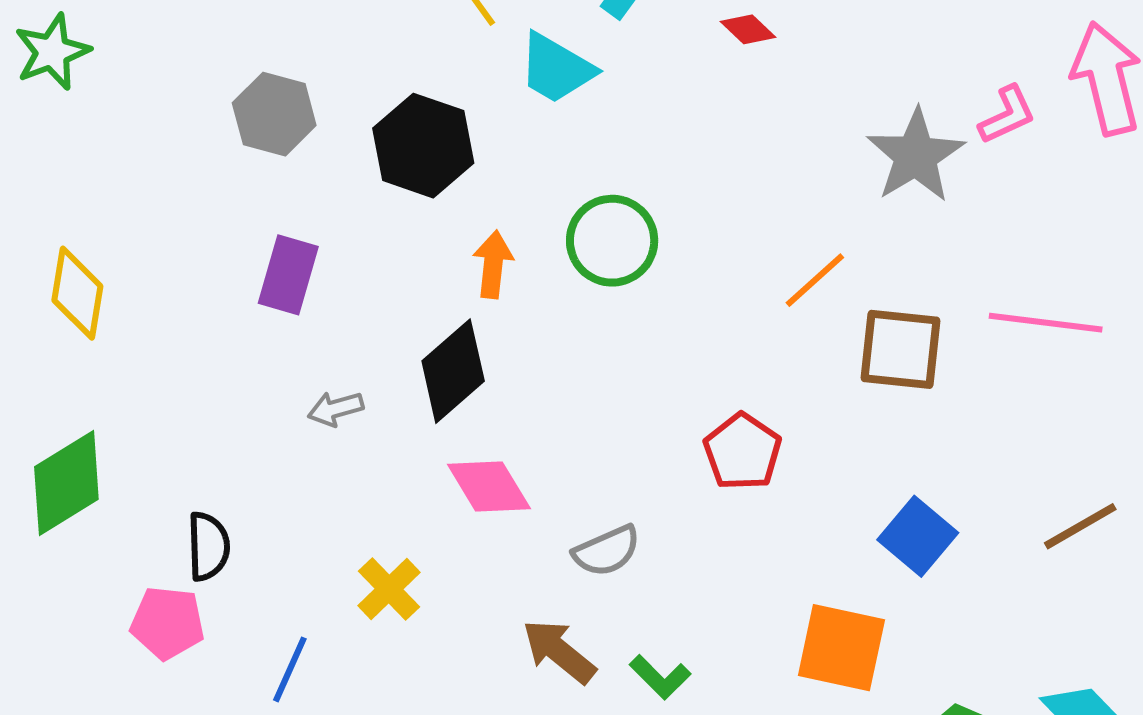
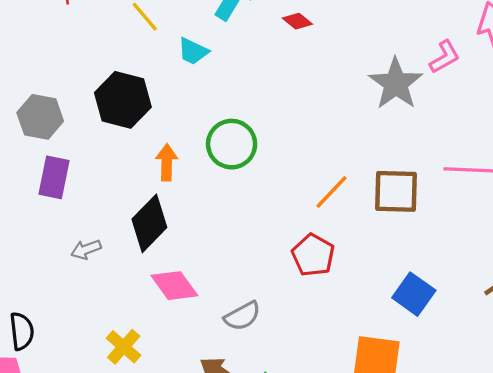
cyan trapezoid: (556, 68) -> (193, 51), size x0.7
gray hexagon: (274, 114) -> (40, 117), moved
orange line: (815, 280) -> (331, 192), moved

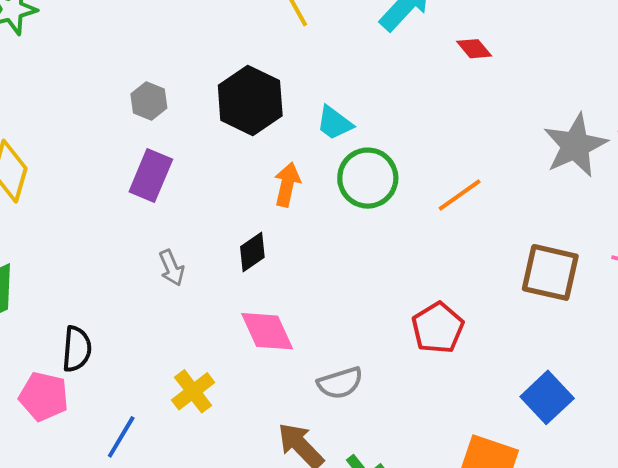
cyan trapezoid: (193, 51) -> (334, 123), moved
gray hexagon: (40, 117) -> (149, 101), size x0.7
orange line: (331, 192) -> (460, 195), moved
black diamond: (149, 223) -> (252, 252), size x0.6
gray arrow: (86, 249) -> (172, 268), turned -104

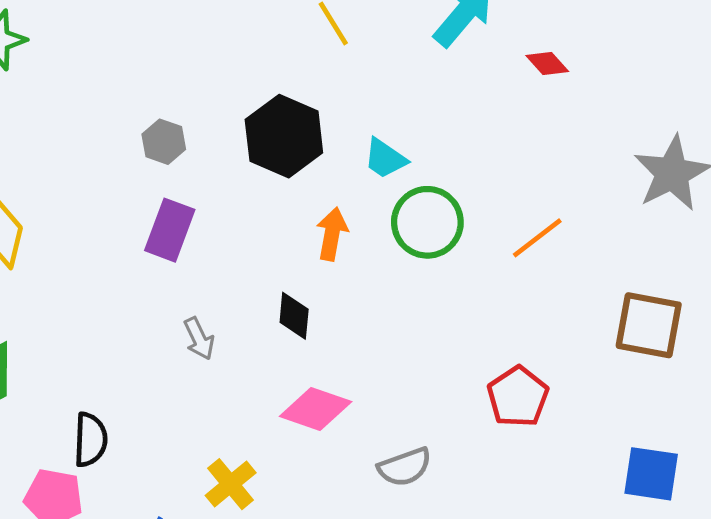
black diamond: (252, 252) -> (294, 316), turned -48
pink diamond: (267, 331) -> (316, 409), turned -44
blue square: (547, 397) -> (651, 474), turned -36

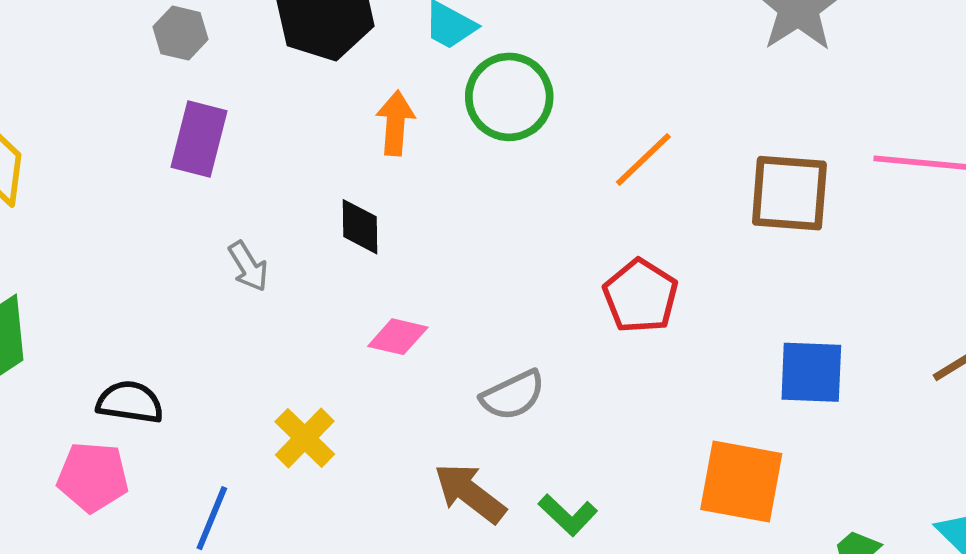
orange line: (537, 238) -> (643, 159), moved
pink diamond: (316, 409) -> (398, 337), size x0.7
black semicircle: (90, 440) -> (130, 402), turned -78

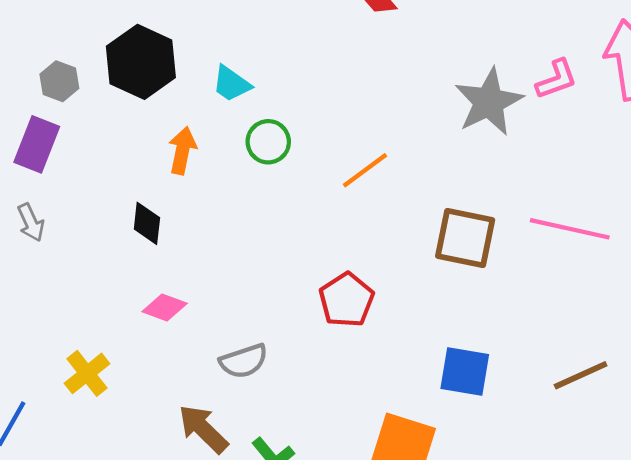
gray hexagon: (181, 33) -> (59, 81), moved
green circle: (509, 97) -> (268, 142), size x0.7
orange line: (643, 159) -> (365, 170), moved
gray arrow: (248, 266) -> (31, 222), moved

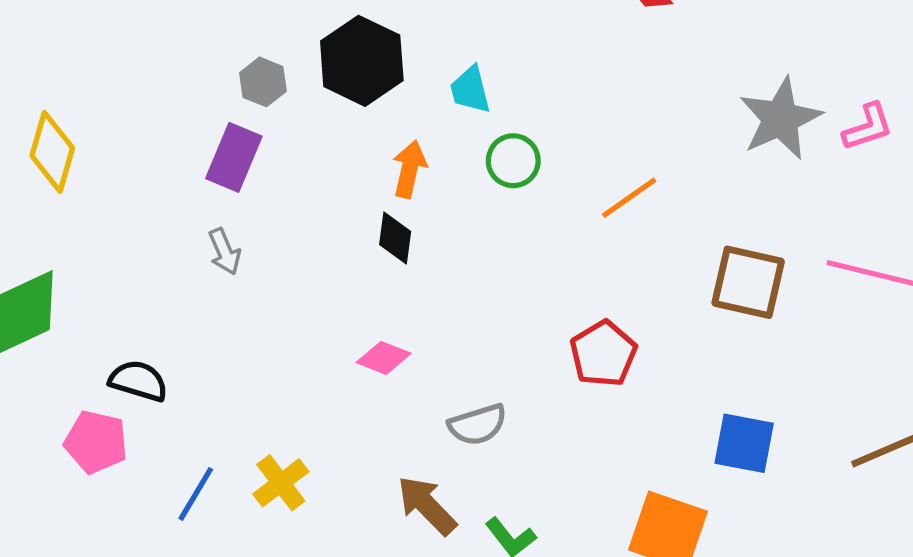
pink L-shape: (556, 79) -> (868, 127), moved
cyan trapezoid: (231, 84) -> (470, 90), turned 39
black diamond: (147, 223) -> (395, 238), moved
yellow cross: (87, 373) -> (281, 483), moved

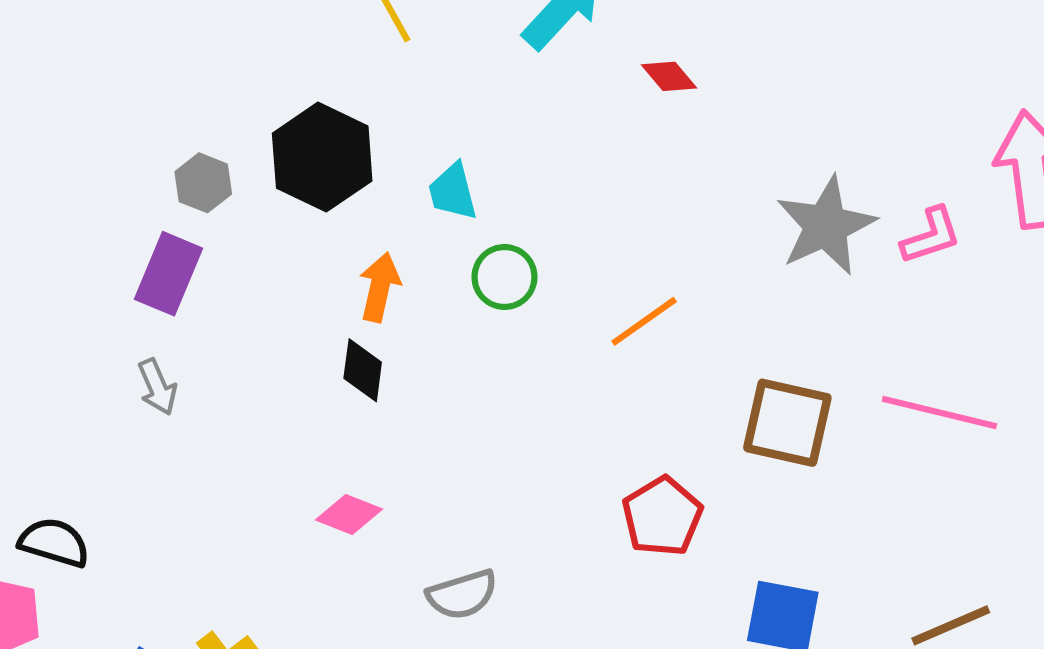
red pentagon: (603, 354) -> (662, 516), moved

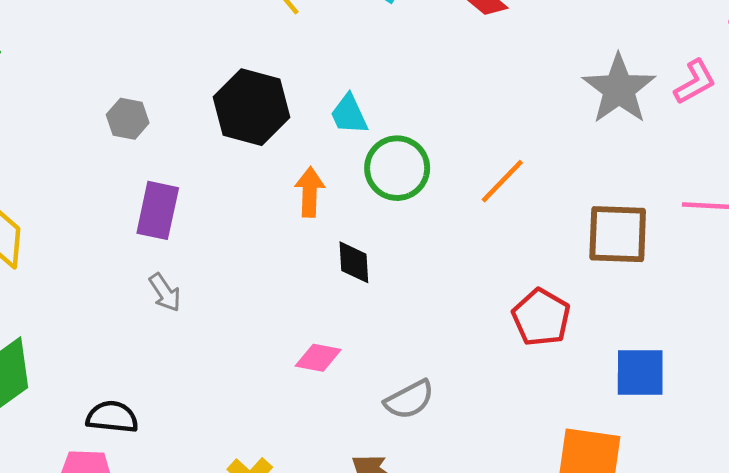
gray hexagon: (203, 183) -> (128, 119), moved
green circle: (505, 277) -> (397, 168), size x1.4
black diamond: (363, 370) -> (354, 262), moved

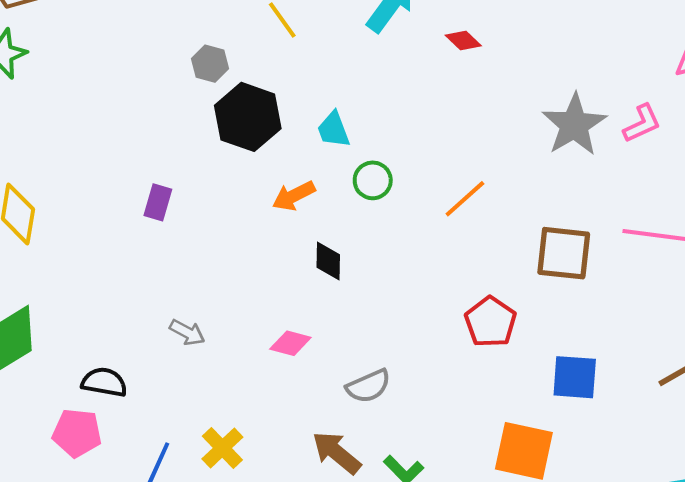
gray hexagon: (128, 119) -> (210, 64), moved
green circle: (397, 168) -> (373, 180), size x0.7
orange arrow: (310, 192) -> (294, 196), turned -123
purple rectangle: (158, 210) -> (158, 202), size x0.7
gray arrow: (165, 293) -> (187, 332), moved, turned -32

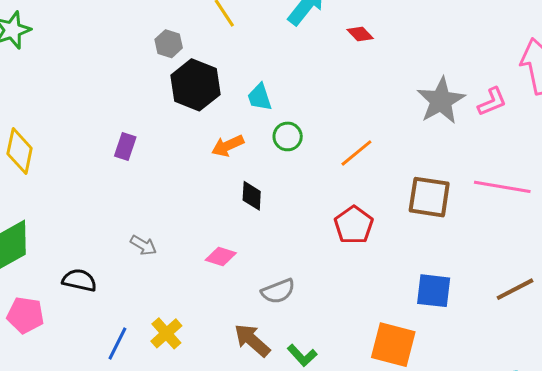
red pentagon: (491, 322) -> (354, 225), moved
pink pentagon: (77, 433) -> (25, 315), moved

